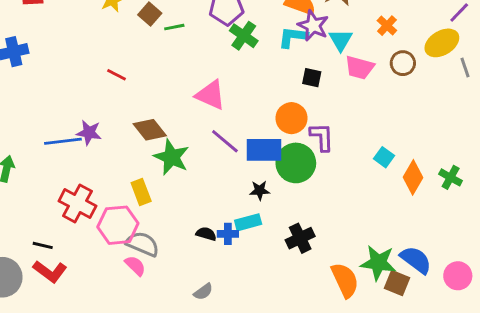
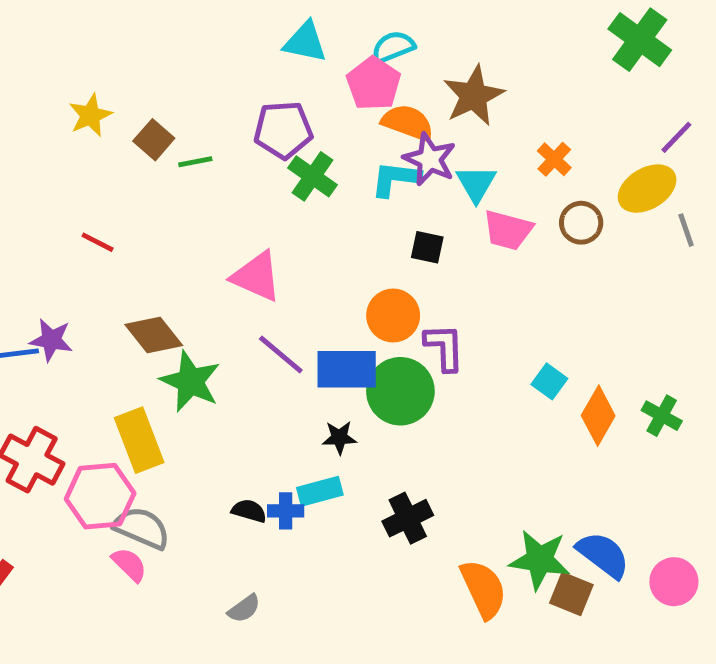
yellow rectangle: (141, 192) -> (139, 440), size x1.4

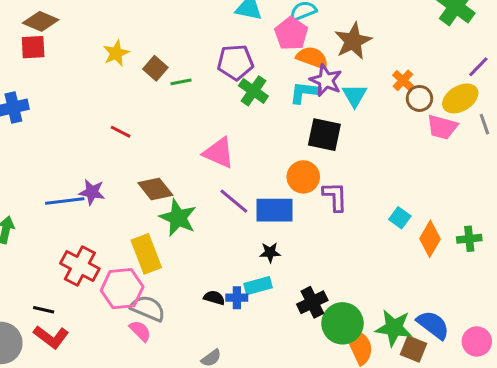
brown circle: (581, 223) -> (419, 98), moved
pink trapezoid: (508, 230) -> (442, 127), moved
black square: (427, 247) -> (324, 135), size x1.6
green circle: (400, 391) -> (342, 323), moved
green cross: (662, 416) -> (469, 239), turned -35

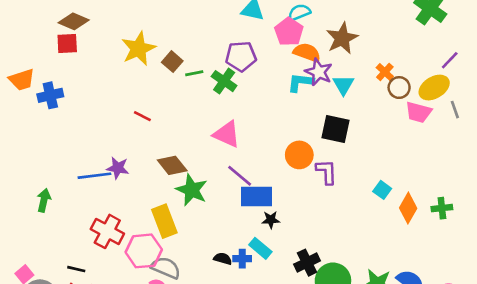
yellow star: (116, 53) -> (138, 49), size x1.5
green cross: (253, 91) -> (224, 81), moved
black square: (324, 135) -> (336, 129), moved
blue rectangle: (275, 210) -> (256, 196), moved
cyan rectangle: (258, 286) -> (260, 248), turned 55

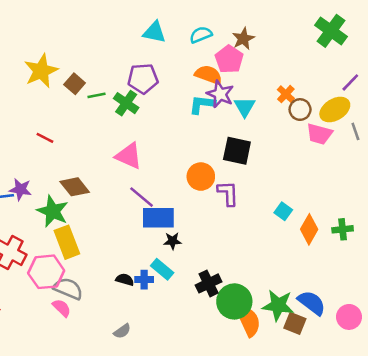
pink pentagon: (289, 32) -> (229, 59), moved
brown star: (342, 38) -> (243, 39), moved, size x0.7
green star: (192, 190) -> (53, 211), moved

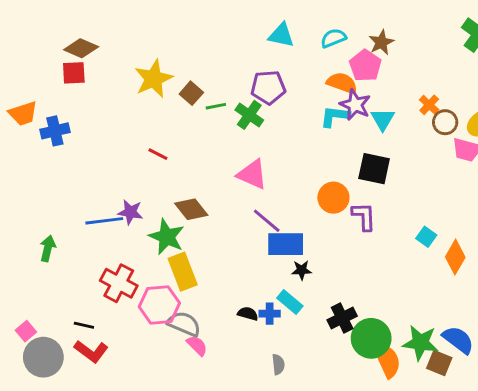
pink semicircle: (62, 308) -> (197, 346), moved
gray semicircle: (122, 331) -> (278, 364), moved, turned -60

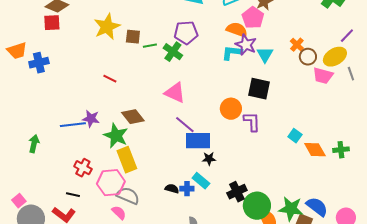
brown square: (191, 93) -> (133, 37), turned -35
orange diamond: (455, 257) -> (315, 150), turned -60
red cross: (119, 283) -> (83, 168), size x0.7
black line: (84, 325) -> (73, 195), moved
pink semicircle: (197, 346) -> (119, 213), moved

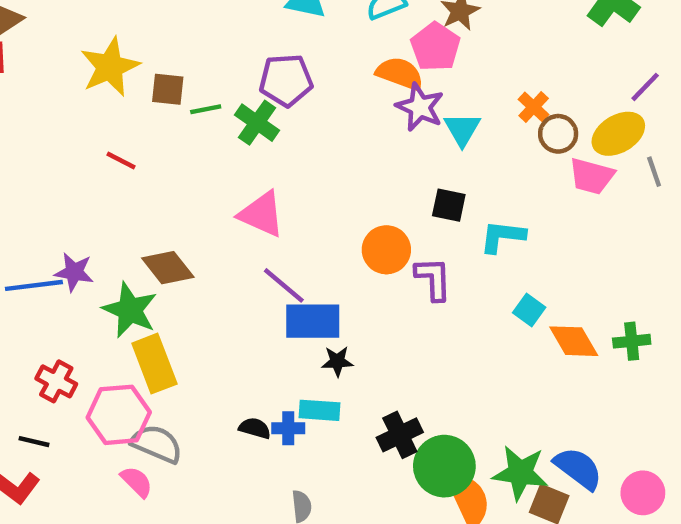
cyan L-shape: (232, 53) -> (502, 236), moved
red line: (110, 79) -> (121, 161), moved
black square: (259, 89) -> (449, 205), size x0.7
cyan rectangle: (201, 181) -> (319, 410), turned -36

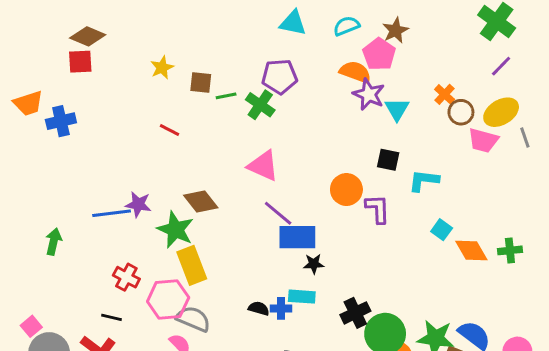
yellow star: (110, 67) -> (162, 68), size x0.6
purple line: (645, 87) -> (501, 66), moved

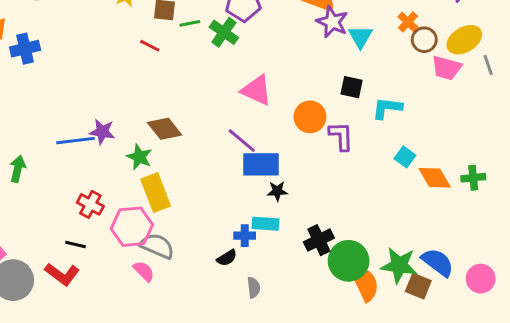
red line: (170, 130) -> (150, 46), moved
pink triangle: (263, 166) -> (257, 90), moved
green star: (175, 230) -> (139, 157), size x0.7
black semicircle: (259, 308) -> (227, 258), moved, turned 132

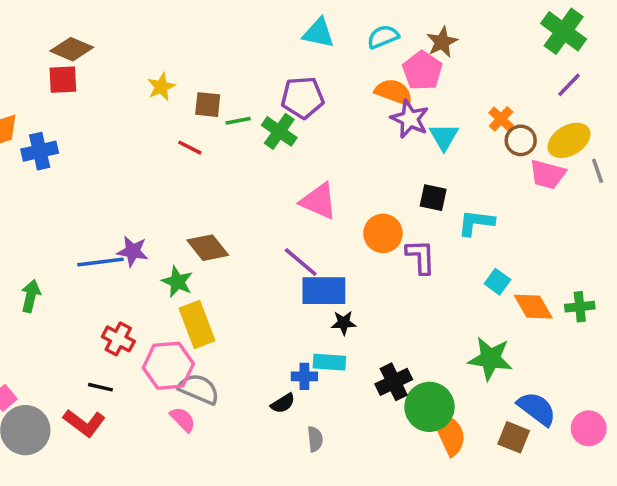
green star: (399, 265) -> (490, 359), moved

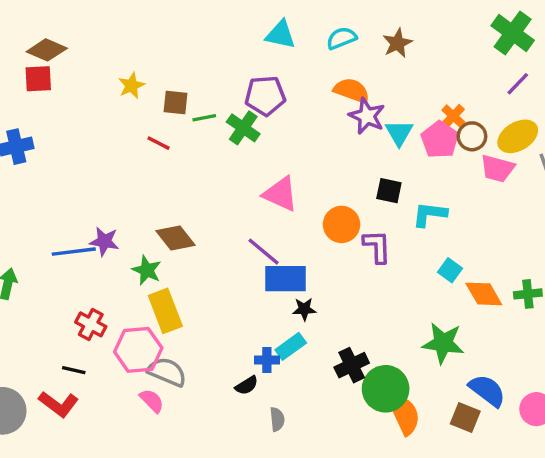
pink pentagon: (422, 71) -> (440, 140), moved
cyan rectangle: (329, 362) -> (291, 346), turned -40

